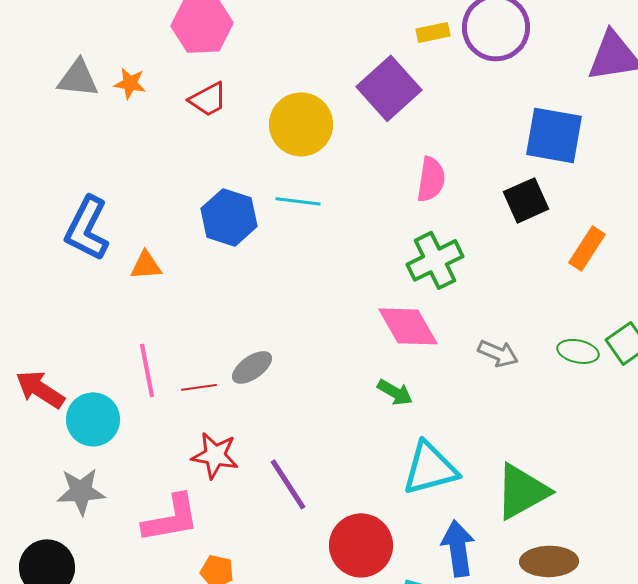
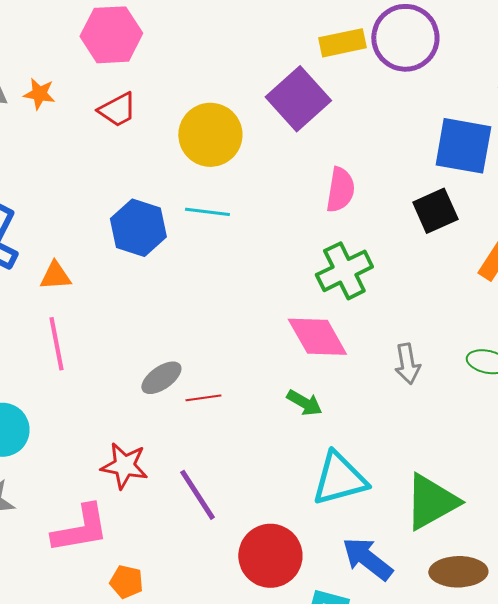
yellow rectangle: (433, 32) -> (342, 43), size x1.4
gray arrow: (498, 353) -> (407, 364), turned 57
pink line: (147, 370) -> (56, 344), moved
red line: (199, 387) -> (203, 398), moved
blue arrow: (458, 548) -> (367, 559), turned -44

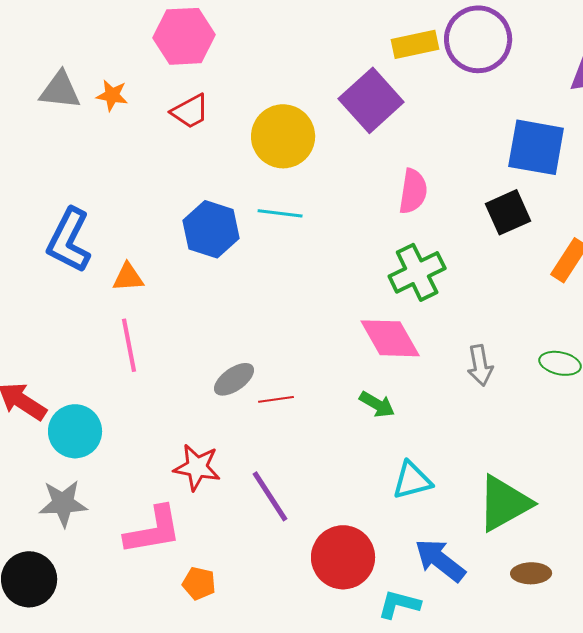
cyan triangle: (339, 479) -> (412, 480), size x0.7
brown ellipse: (458, 572) -> (531, 573), size x0.7

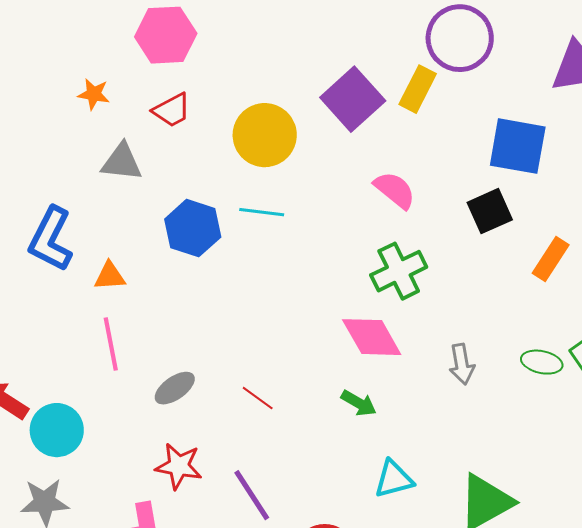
yellow rectangle: (415, 44) -> (418, 89), moved, turned -51
gray triangle: (60, 90) -> (122, 162), moved
pink semicircle: (413, 191) -> (395, 190), turned -60
gray ellipse: (234, 379) -> (175, 388), moved
red line: (276, 399) -> (258, 398), turned 44

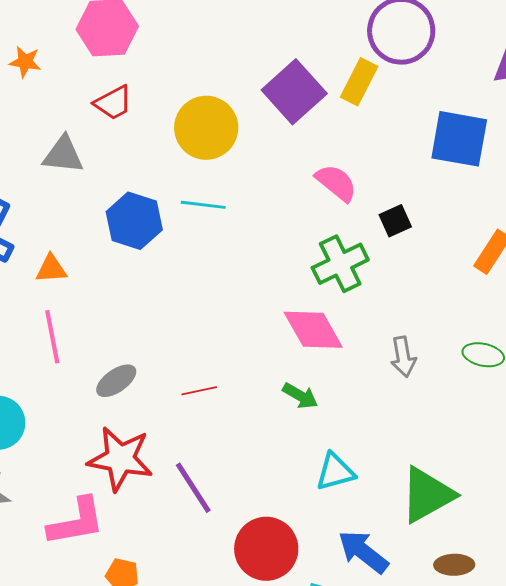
orange star: (94, 94) -> (25, 62), moved
black square: (490, 211) -> (395, 221), moved, size x0.7
red line: (258, 398) -> (199, 391), turned -48
red star: (179, 466) -> (120, 459), size x1.4

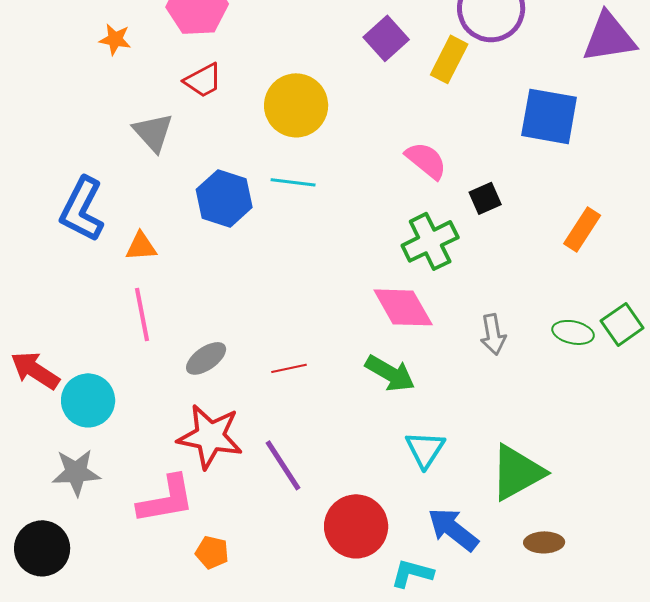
purple square: (294, 92) -> (386, 38), moved, size x0.7
gray triangle: (63, 155) -> (153, 132), turned 42
green arrow: (300, 396) -> (390, 373), size x1.4
cyan triangle: (335, 472) -> (425, 449), turned -42

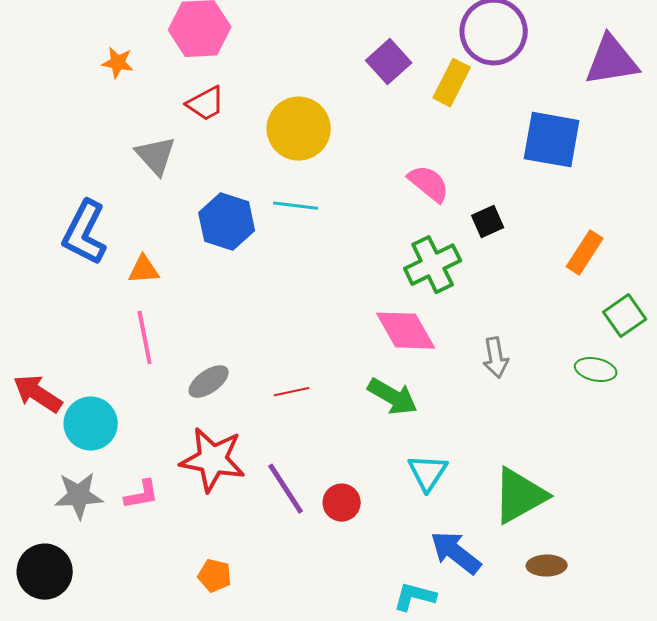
green square: (622, 324) -> (625, 316), moved
green ellipse: (573, 332) -> (596, 370), moved
pink L-shape: (166, 499) -> (142, 495), moved, size x0.6
red circle: (356, 526) -> (342, 503), moved, size x0.6

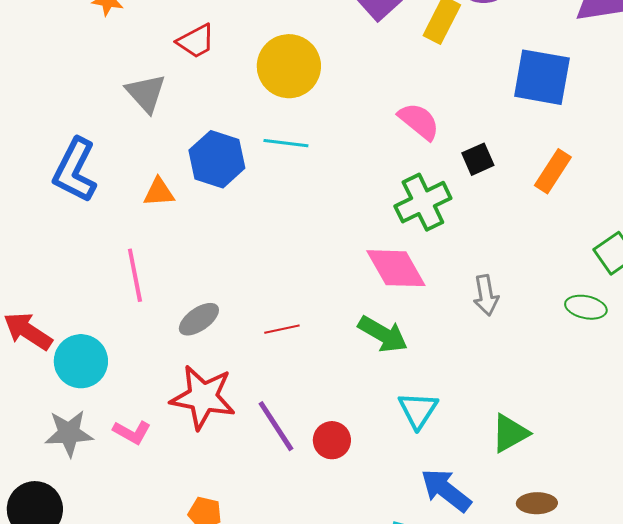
orange rectangle: (585, 253) -> (553, 171), moved
orange triangle: (144, 270) -> (159, 192), moved
pink L-shape: (142, 495) -> (132, 432), turned 39
green triangle: (520, 496) -> (510, 433), size x0.7

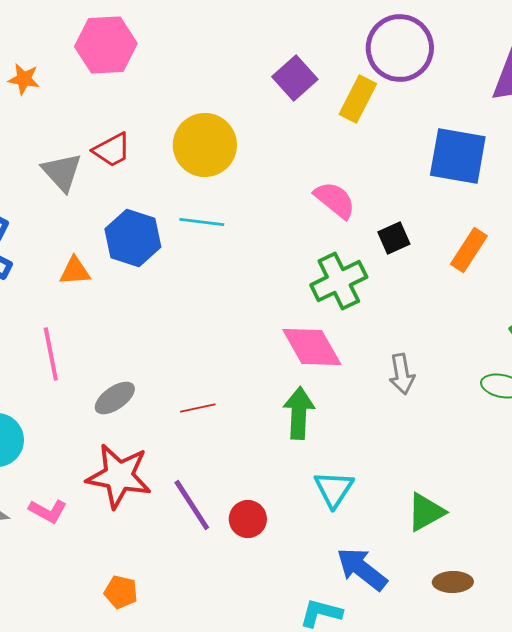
red trapezoid: (196, 41) -> (112, 150), moved
green arrow: (383, 334) -> (299, 413), turned -117

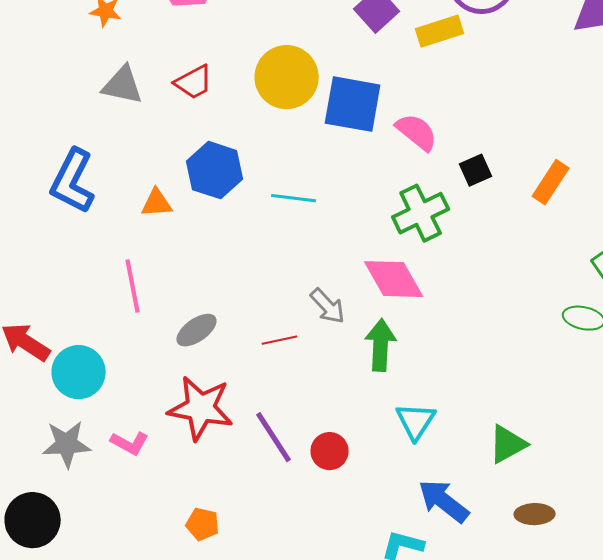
yellow rectangle: (358, 99) -> (440, 31), turned 45
blue square: (458, 156) -> (353, 104), moved
gray triangle: (62, 172) -> (123, 85), moved, turned -36
cyan line: (202, 222) -> (294, 198), moved
gray arrow: (402, 374) -> (328, 306), moved, turned -33

